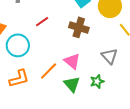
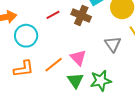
brown cross: (79, 27) -> (81, 16), moved
gray triangle: (109, 56) -> (113, 44), moved
green star: (97, 81) -> (101, 81), size x1.5

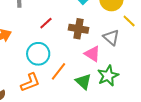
brown cross: (81, 16) -> (78, 29), moved
cyan circle: (26, 36) -> (38, 54), moved
pink triangle: (78, 58) -> (92, 54), moved

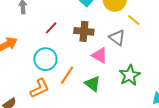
green star: (108, 76) -> (130, 75), moved

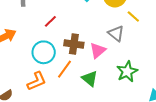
brown cross: (84, 31) -> (74, 44), moved
pink triangle: (100, 55) -> (98, 51), turned 48

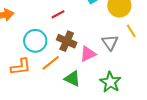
red line: (50, 21) -> (58, 14), moved
green star: (127, 72) -> (110, 82), turned -30
green triangle: (90, 79) -> (72, 79), turned -30

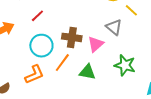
red line: (58, 14) -> (37, 16), moved

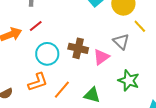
red line: (37, 16) -> (36, 26), moved
orange line: (62, 63) -> (62, 90), moved
green triangle: (87, 72) -> (92, 95), moved

